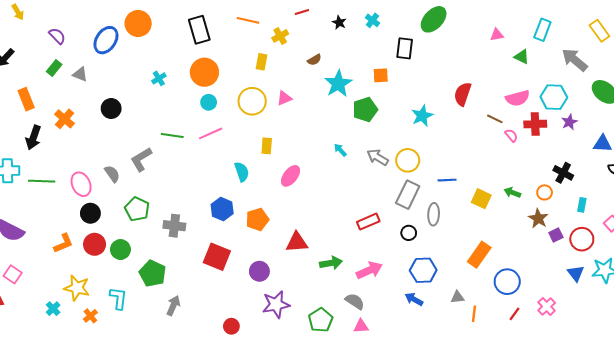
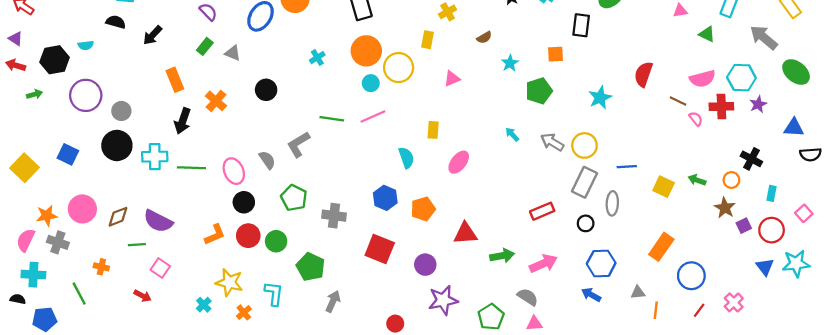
cyan star: (338, 84) -> (510, 63), size x0.6
yellow circle: (252, 101) -> (399, 68), moved

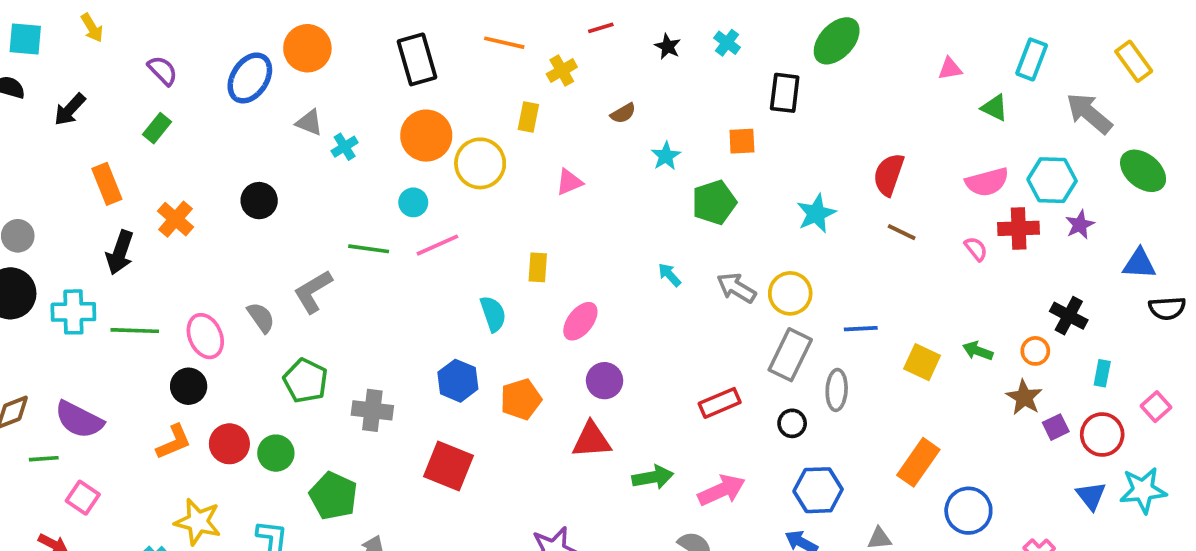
gray triangle: (233, 53) -> (309, 123), moved
cyan circle: (371, 83) -> (413, 202), moved
brown line: (678, 101) -> (902, 232), moved
black circle: (244, 202) -> (189, 386), moved
purple circle: (425, 265) -> (605, 381), moved

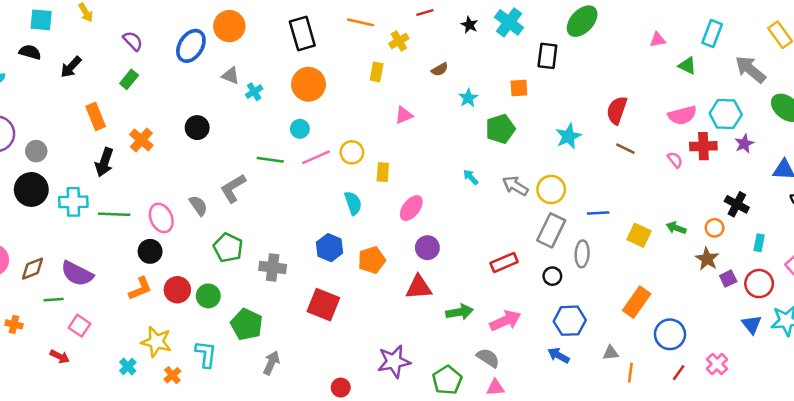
cyan cross: (727, 43) -> (509, 22), size x1.6
yellow circle: (480, 163) -> (352, 152), moved, size x0.7

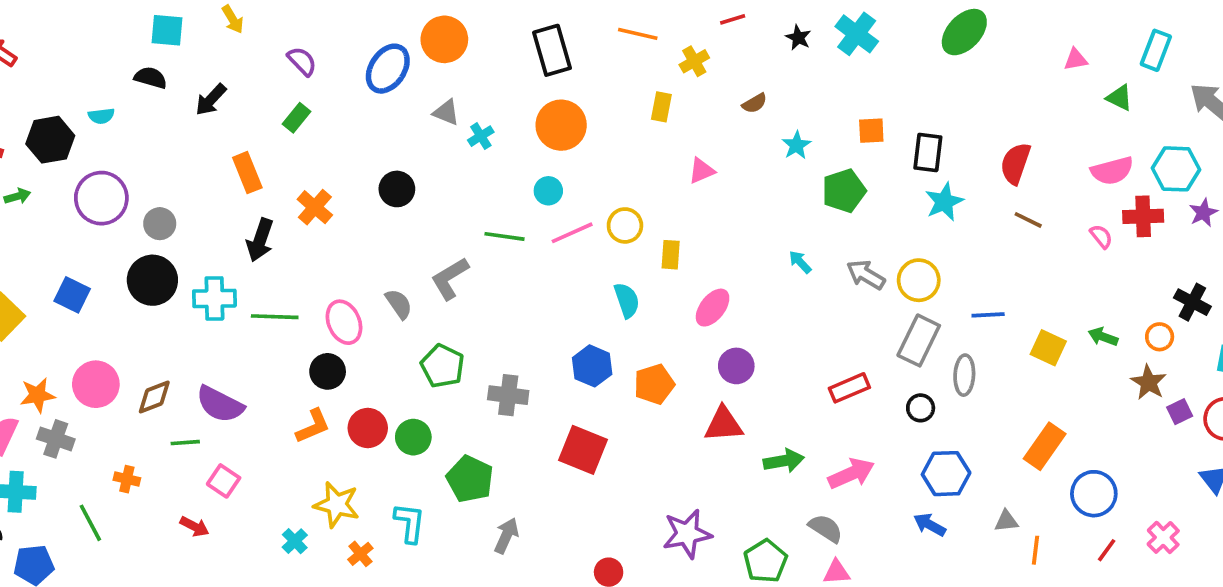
black rectangle: (547, 56) -> (928, 152), moved

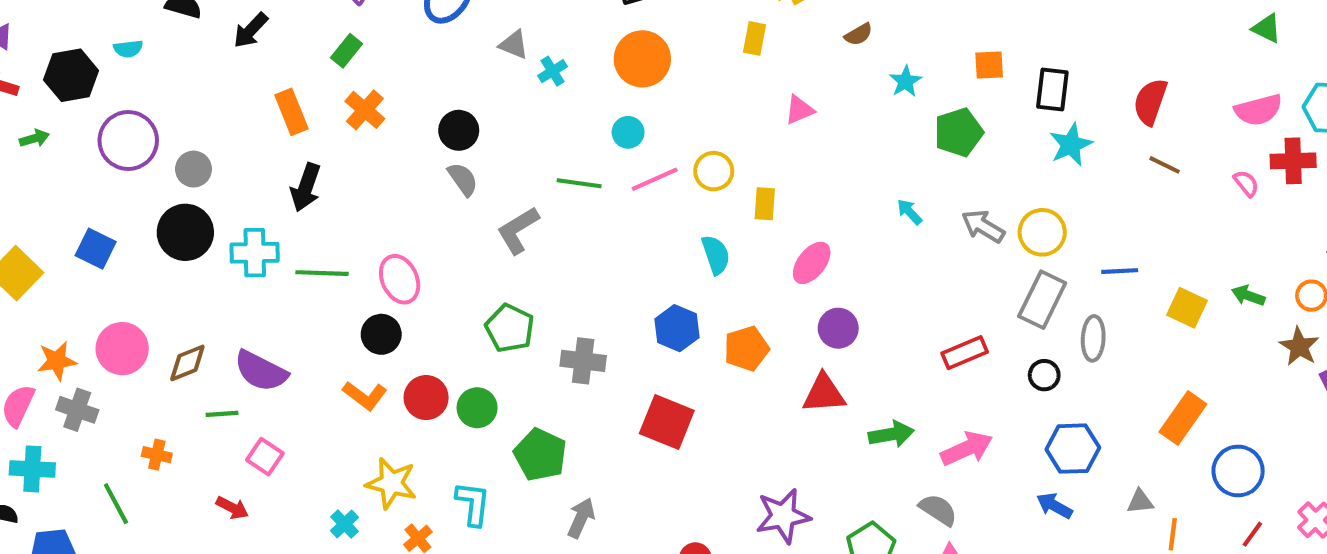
orange cross: (315, 207) -> (365, 110), moved
gray semicircle: (399, 304) -> (463, 179), moved
orange L-shape: (313, 426) -> (365, 396), turned 60

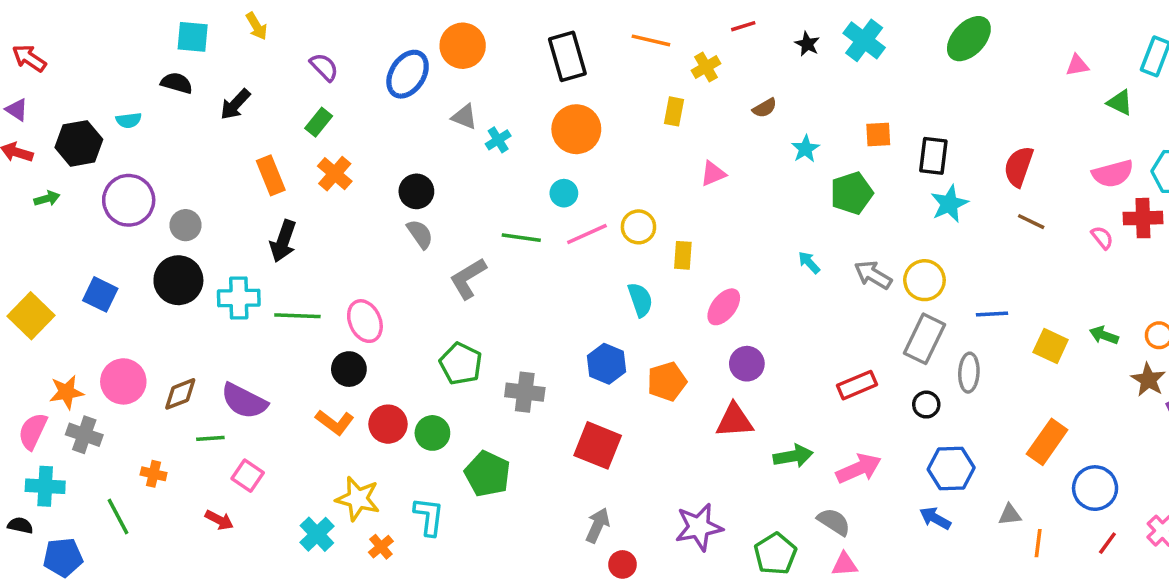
gray arrow: (581, 518) -> (598, 525), moved
cyan cross: (344, 524) -> (317, 534), size x1.4

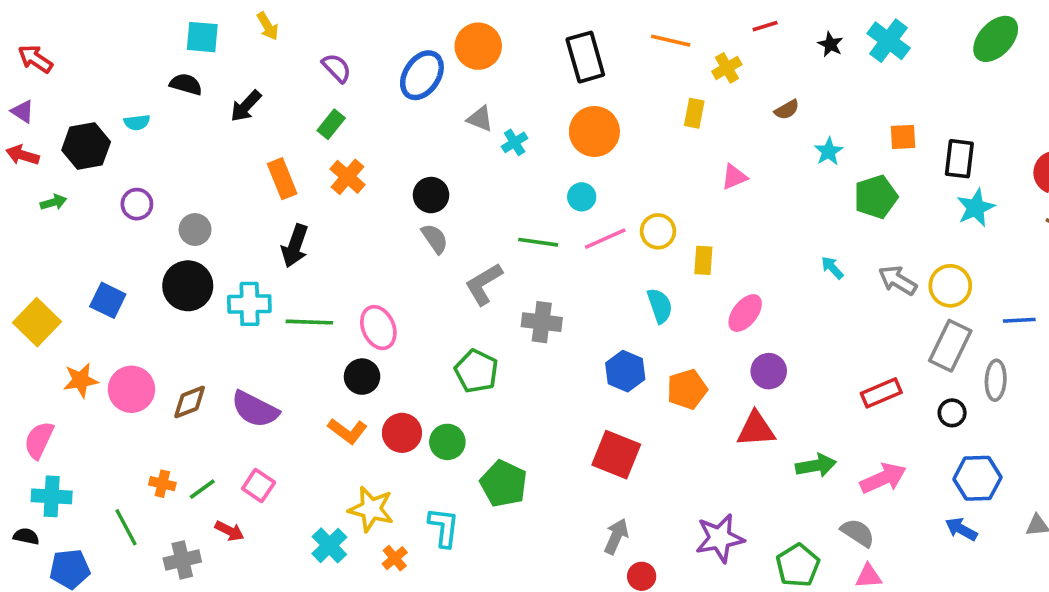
purple circle: (129, 200) -> (137, 204), size x0.6
orange star: (66, 392) -> (81, 380), moved
gray cross: (525, 392) -> (542, 322), moved
gray cross: (84, 435) -> (182, 560), moved, turned -32
green line: (210, 438) -> (202, 489), moved, turned -32

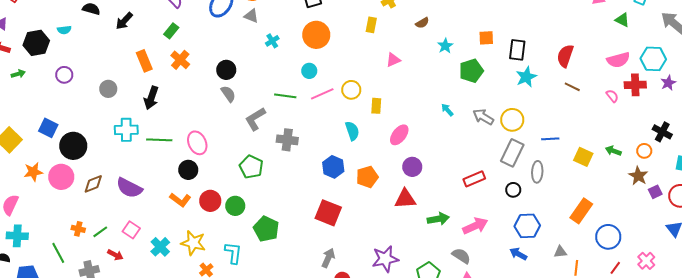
gray triangle: (480, 119) -> (251, 16), moved
gray circle: (195, 230) -> (108, 89), moved
black circle: (188, 286) -> (73, 146), moved
cyan cross: (329, 545) -> (160, 247), moved

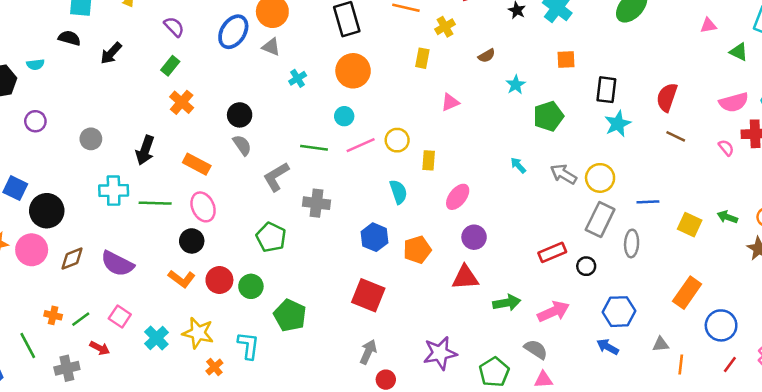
orange square: (486, 38) -> (566, 59), moved
orange rectangle: (144, 61) -> (197, 164), moved, turned -40
black circle: (513, 190) -> (586, 266), moved

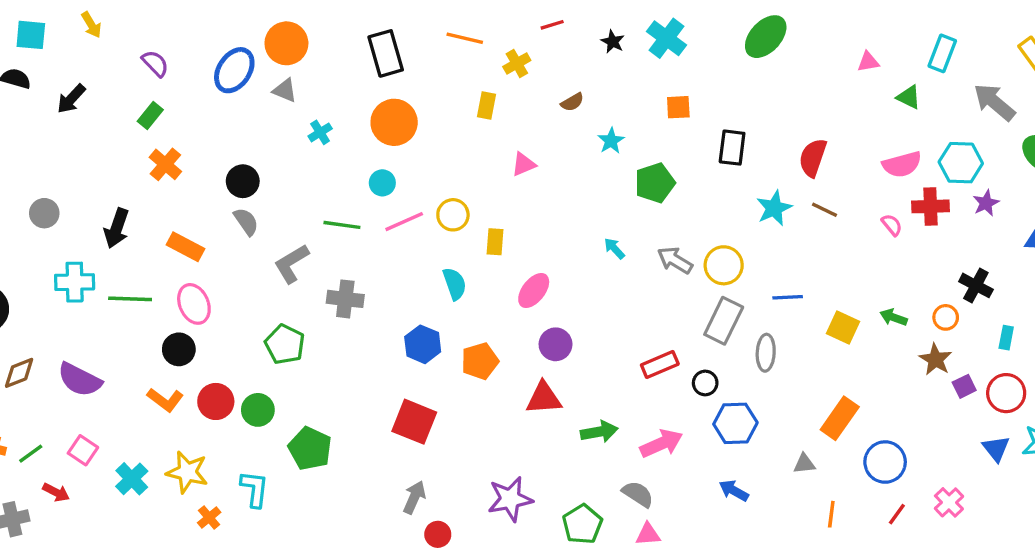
cyan star: (618, 124) -> (774, 208), moved
blue hexagon: (619, 312) -> (735, 423), moved
gray triangle: (661, 344) -> (804, 464), moved

